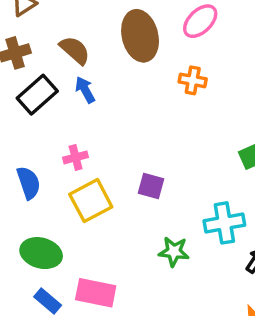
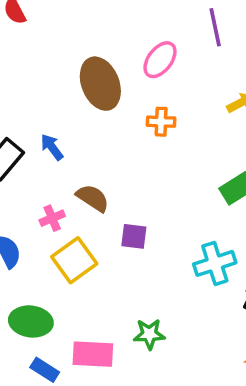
brown semicircle: (75, 50) -> (93, 198), moved
green star: (174, 252) -> (149, 334), moved

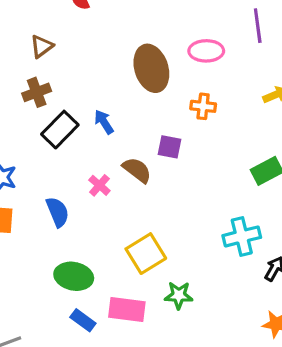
pink ellipse: (160, 60) -> (206, 51), turned 48
pink cross: (52, 218) -> (99, 185), turned -30
purple square: (134, 236) -> (170, 147), moved
yellow square: (74, 260) -> (146, 254), moved

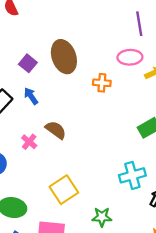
pink ellipse: (206, 51) -> (130, 57), moved
purple square: (170, 147) -> (28, 63), moved, turned 30
green star: (179, 295) -> (102, 217), moved

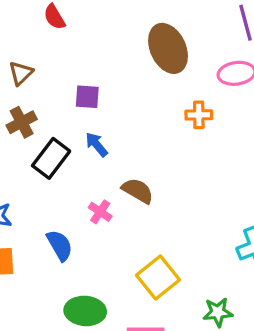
brown ellipse: (64, 57) -> (168, 48), moved
purple square: (28, 63) -> (87, 97), turned -30

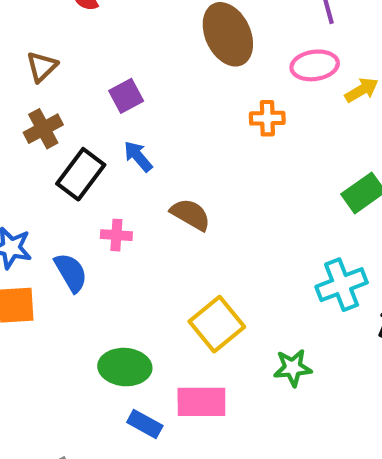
purple square: (87, 97) -> (126, 96), turned -32
pink cross: (100, 212) -> (116, 235), moved, turned -30
blue semicircle: (60, 245) -> (71, 273), moved

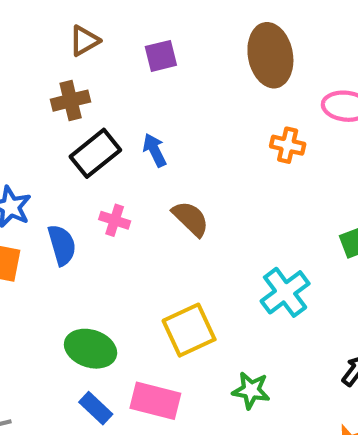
purple square: (126, 96) -> (161, 56), moved
cyan cross: (342, 285) -> (285, 292), moved, turned -30

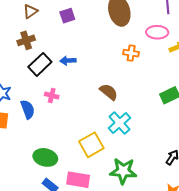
blue arrow: (155, 150) -> (68, 61), turned -63
brown semicircle: (191, 219) -> (109, 92), moved
cyan cross: (285, 292) -> (120, 123), moved
green star: (251, 390) -> (123, 171), size x1.5

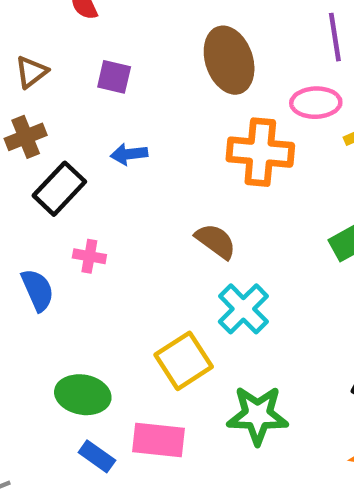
purple square: (67, 16) -> (114, 77), turned 35
orange cross: (131, 53) -> (260, 152), size x1.8
blue arrow: (68, 61) -> (129, 154), moved

